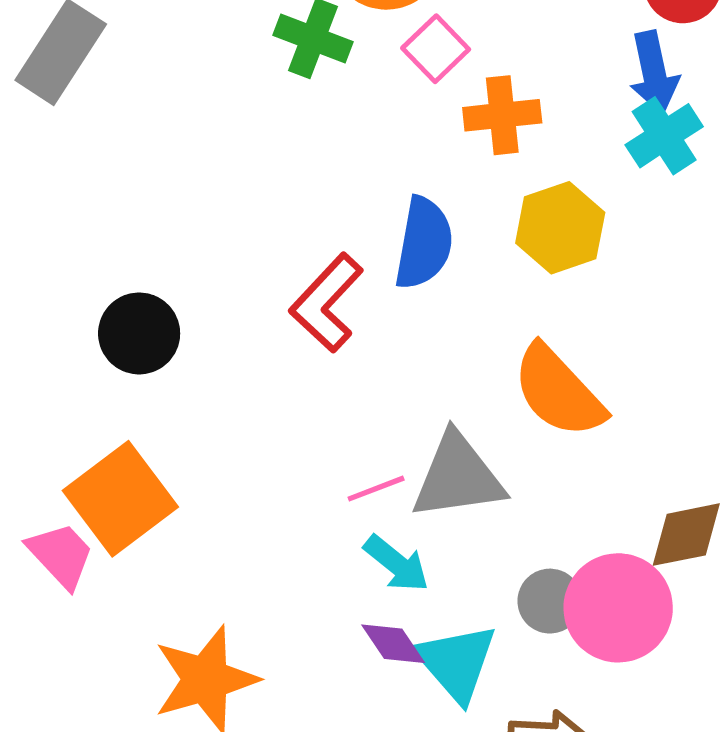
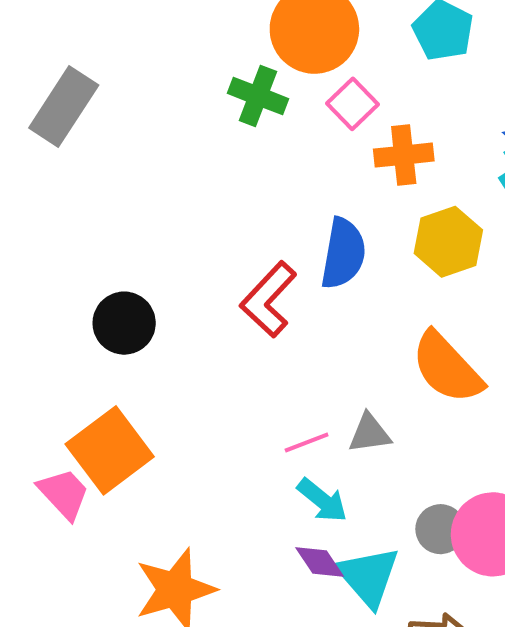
gray triangle: (458, 477) -> (370, 433), size x0.6

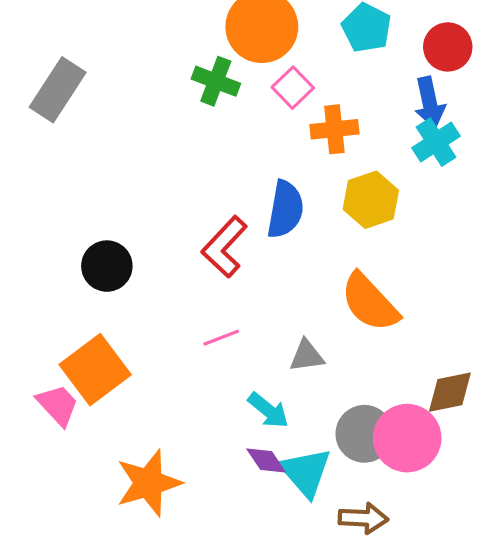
pink line: (307, 443) -> (221, 338), moved
gray circle: (440, 529) -> (364, 434), size x1.4

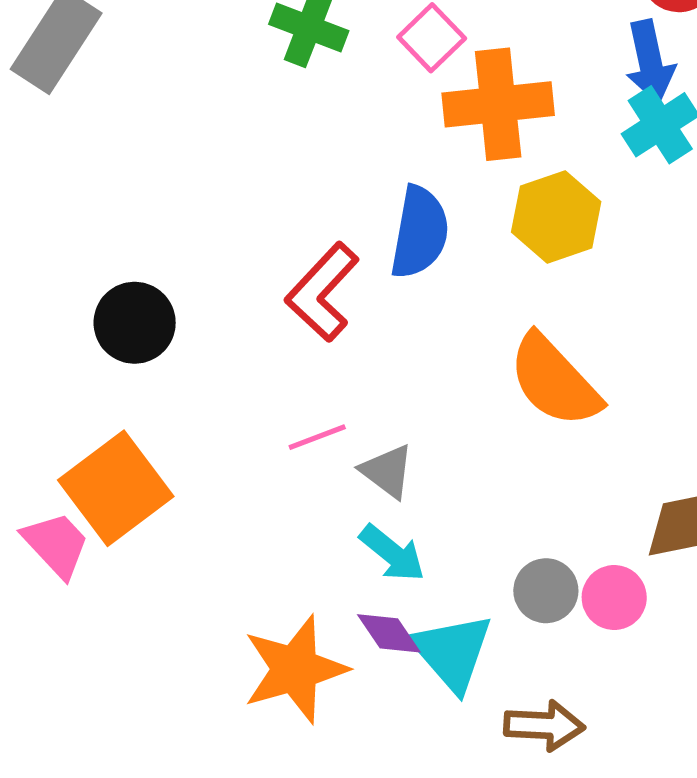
orange cross: (334, 129) -> (498, 104), size x1.4
gray triangle: (307, 356) -> (387, 471), moved, turned 45
gray circle: (364, 434) -> (546, 591), size x0.7
pink circle: (407, 438) -> (614, 598), size x0.6
orange star: (149, 483) -> (295, 669), moved

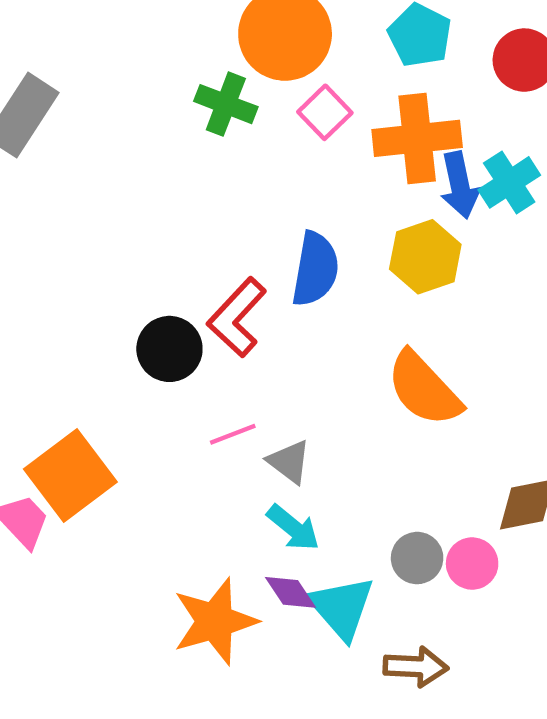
blue arrow: (650, 62) -> (460, 185), moved
orange cross: (498, 104) -> (417, 138), moved
black circle: (135, 323) -> (169, 349), moved

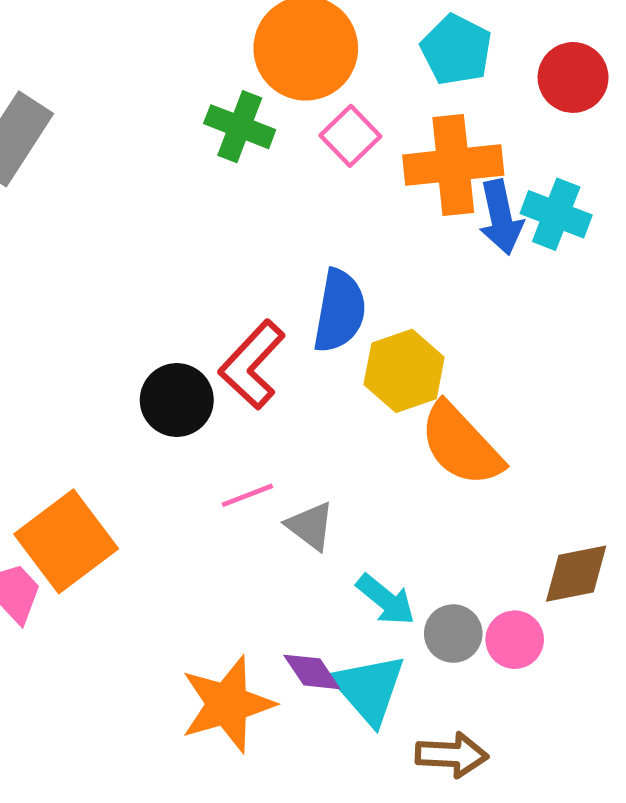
cyan cross: (509, 182) -> (556, 214), turned -36
yellow hexagon: (425, 257) -> (404, 371), moved
cyan arrow: (293, 528) -> (386, 600), moved

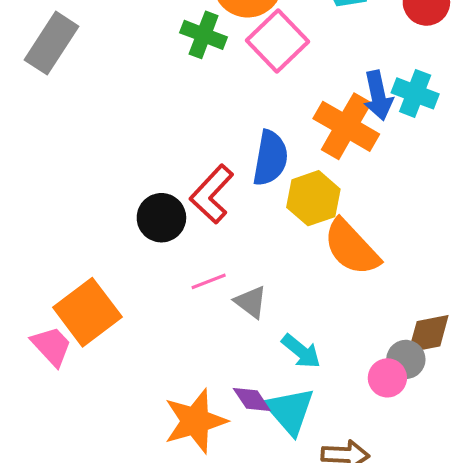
pink square: (350, 136) -> (277, 41), size x1.5
orange cross: (453, 165) -> (346, 126), moved, turned 36
gray circle: (453, 634) -> (406, 359), moved

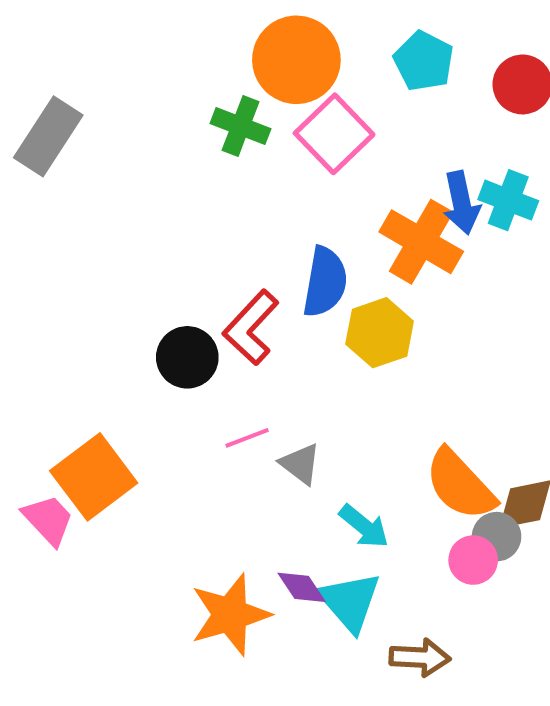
orange semicircle: (351, 247) -> (460, 485), moved

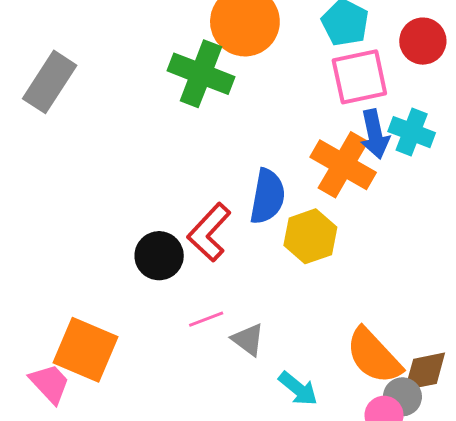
green cross: (241, 126) -> (201, 74), size x1.4
pink square: (334, 134) -> (359, 77), moved, turned 32
orange square: (94, 477) -> (85, 350), turned -30

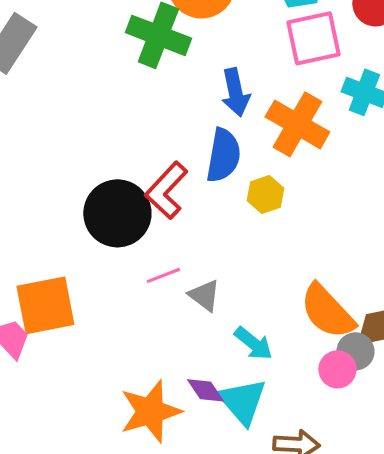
blue arrow: (375, 134) -> (235, 92), moved
yellow hexagon: (310, 236) -> (265, 194), size x0.7
black circle: (159, 256) -> (117, 213), size x1.4
orange square: (85, 350) -> (45, 305), turned -34

